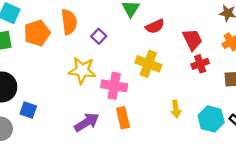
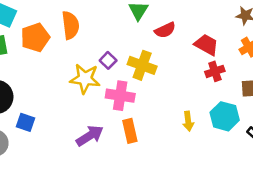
purple square: (99, 36) -> (108, 60), moved
red trapezoid: (192, 40) -> (206, 45), turned -35
yellow cross: (148, 64) -> (142, 65), moved
cyan hexagon: (211, 119) -> (225, 116), moved

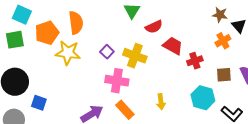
red trapezoid: (206, 45) -> (173, 46), moved
yellow star: (85, 79) -> (68, 53), moved
yellow arrow: (188, 121) -> (161, 102), moved
orange rectangle: (130, 131) -> (125, 110), turned -30

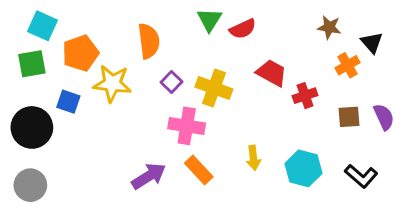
brown star: (220, 15) -> (329, 27), moved
orange semicircle: (76, 23) -> (149, 41), moved
red semicircle: (154, 27) -> (243, 29), moved
cyan hexagon: (203, 98) -> (303, 168), moved
blue square: (39, 103) -> (68, 102), moved

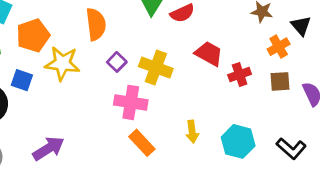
brown square: (349, 117) -> (280, 81), moved
purple arrow: (149, 176) -> (48, 148), moved

